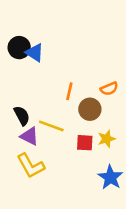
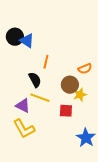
orange line: (69, 91) -> (46, 62), moved
black semicircle: (22, 116) -> (35, 80), moved
yellow star: (107, 139) -> (80, 95), moved

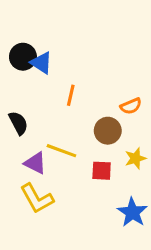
black semicircle: (35, 80) -> (18, 123), moved
yellow star: (80, 95) -> (135, 158), moved

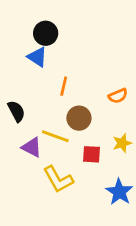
black circle: (23, 57) -> (46, 33), moved
brown circle: (108, 131) -> (79, 118), moved
yellow L-shape: (37, 198) -> (58, 179), moved

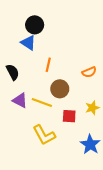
black semicircle: (16, 111) -> (13, 72), moved
purple triangle: (32, 147) -> (20, 100), moved

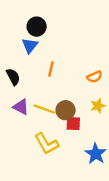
blue triangle: (28, 43) -> (30, 46), turned 35
brown circle: (60, 89) -> (66, 110), moved
yellow star: (92, 108) -> (98, 106), moved

